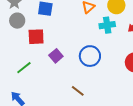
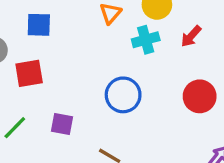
purple square: (56, 56) -> (62, 124), moved, turned -32

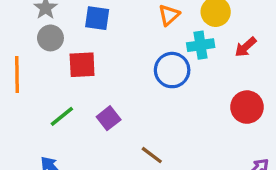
blue circle: (123, 95) -> (172, 70), moved
purple square: (62, 124) -> (109, 118), turned 35

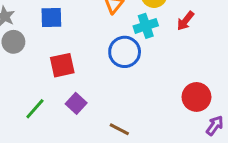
red square: (82, 65) -> (62, 65), moved
red circle: (247, 107) -> (196, 97), moved

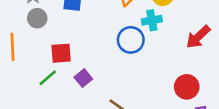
red arrow: (185, 21) -> (198, 37), moved, size x1.5
red square: (62, 65) -> (61, 53), moved

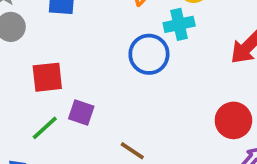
green line: (48, 78) -> (45, 128), moved
purple square: (83, 78) -> (81, 113), turned -30

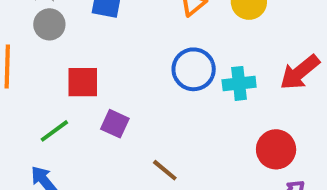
cyan cross: (179, 24) -> (239, 83), moved
green line: (45, 128) -> (54, 131), moved

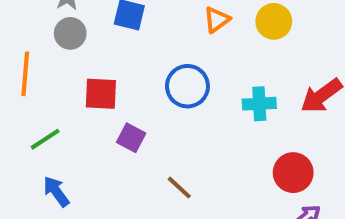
blue circle: (194, 69) -> (187, 86), moved
green line: (54, 131) -> (45, 139), moved

